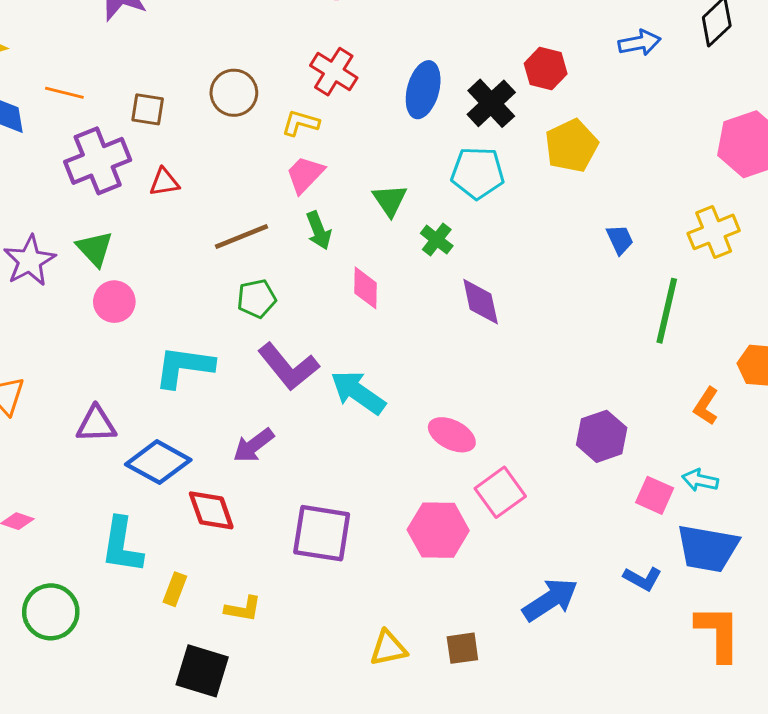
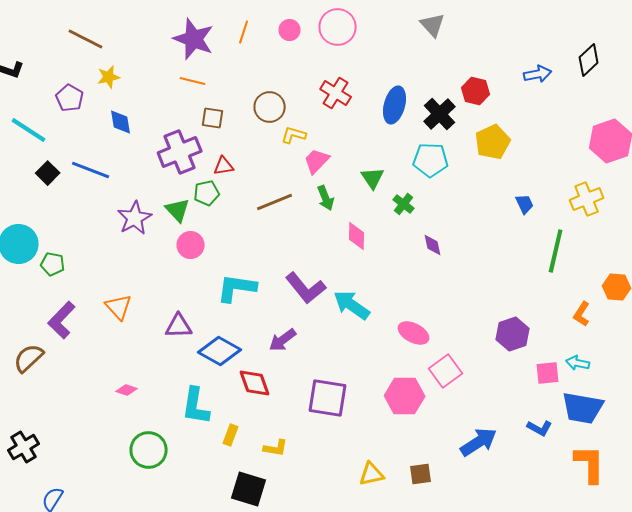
orange line: (64, 93) -> (193, 81), moved
yellow L-shape: (300, 123) -> (294, 135), moved
green pentagon: (257, 299) -> (207, 193), moved
purple diamond: (481, 302) -> (433, 245), size x0.7
pink square: (655, 495) -> (548, 373), turned -30

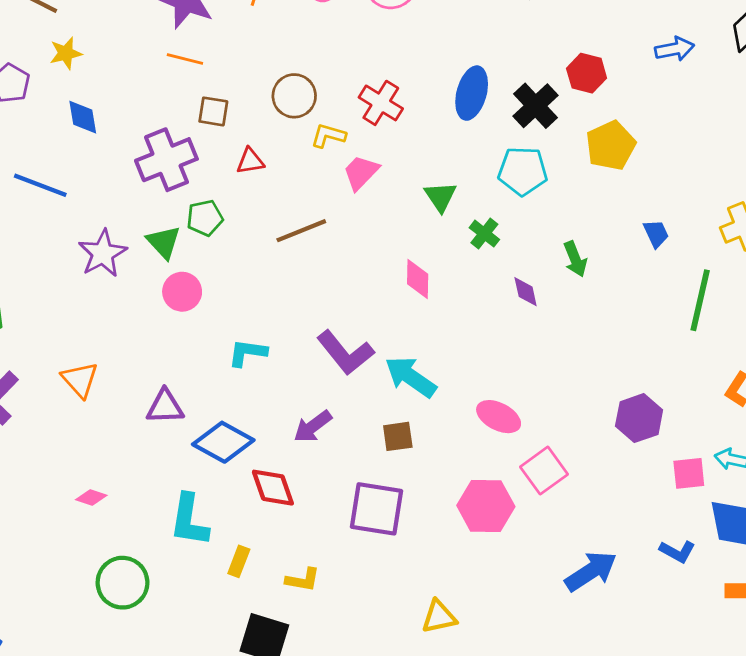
red cross: (336, 93) -> (381, 103), moved
red triangle: (224, 166) -> (250, 161), moved
green arrow: (326, 198) -> (575, 259), moved
cyan L-shape: (237, 288) -> (247, 353), size x0.7
brown square: (421, 474) -> (398, 436), moved

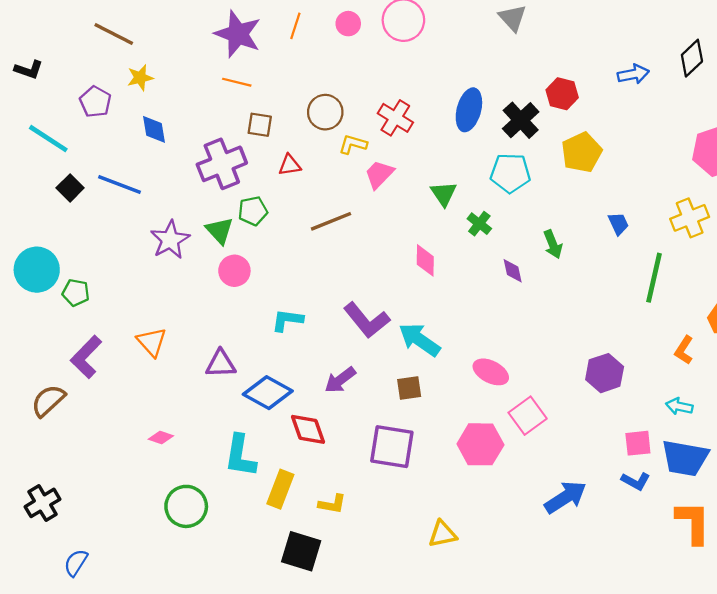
pink square: (689, 473) -> (638, 443), moved
yellow rectangle: (239, 561) -> (280, 489), size x1.5

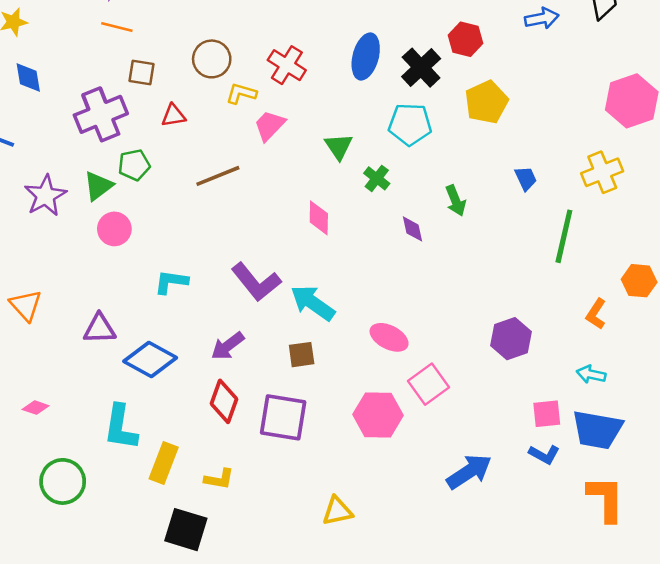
green triangle: (219, 231) -> (98, 186), turned 36
red diamond: (308, 429) -> (224, 401), moved, turned 39

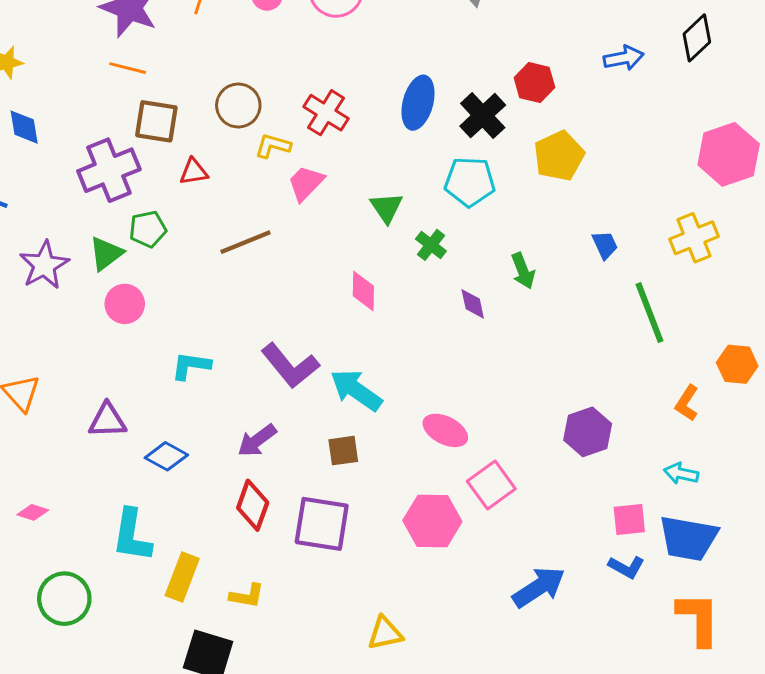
brown square: (141, 73) -> (156, 121), size x1.4
green line: (564, 236) -> (649, 313), turned -34
blue diamond: (150, 360) -> (166, 456), size x0.7

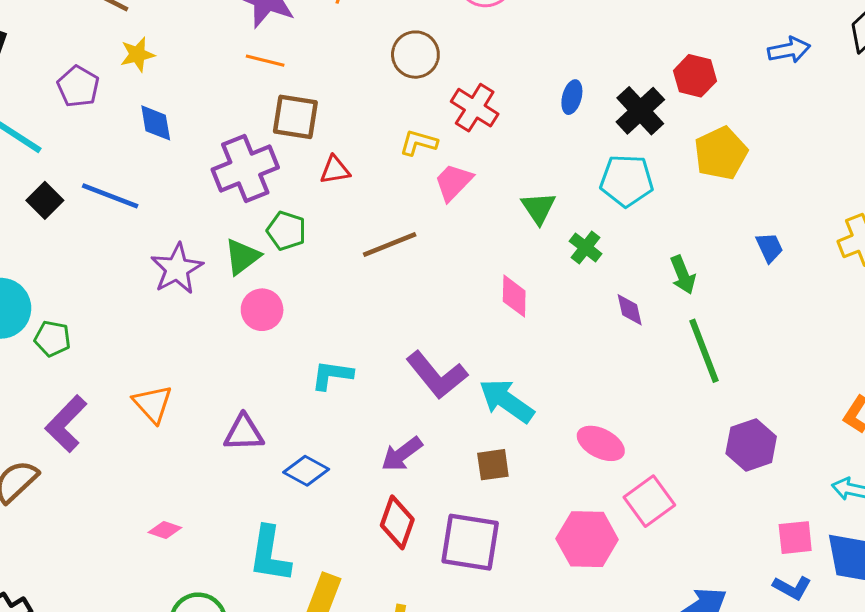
blue ellipse: (418, 103) -> (572, 97), size x0.6
brown circle: (238, 106) -> (415, 55), moved
green pentagon: (148, 229) -> (286, 231), turned 30
green line: (649, 313) -> (704, 351), moved

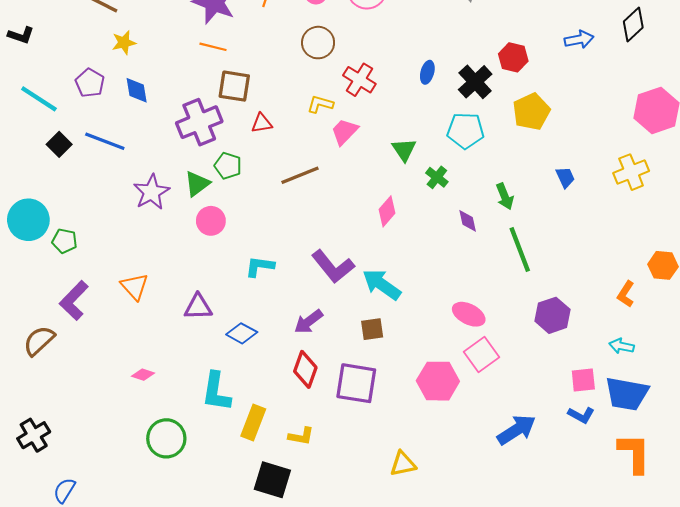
purple pentagon: (78, 86) -> (90, 83), moved
pink diamond: (514, 296) -> (387, 211), turned 40
pink ellipse: (601, 443) -> (469, 314), moved

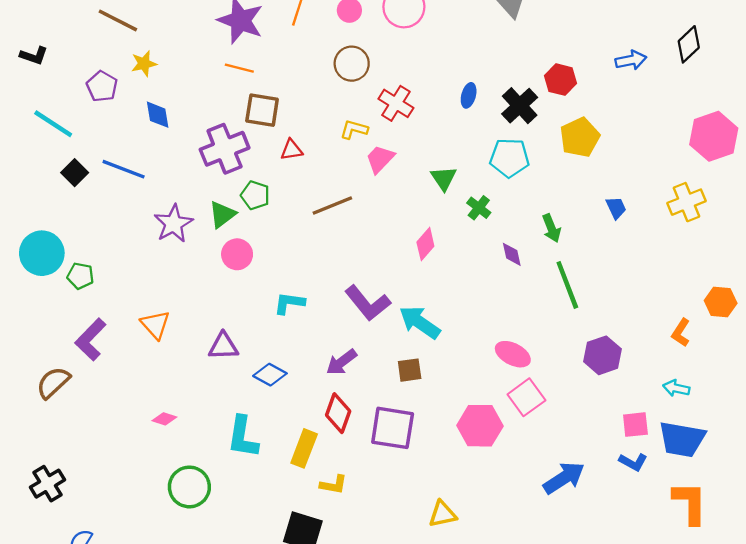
purple pentagon: (90, 83) -> (102, 86), moved
yellow rectangle: (253, 422) -> (304, 448), moved

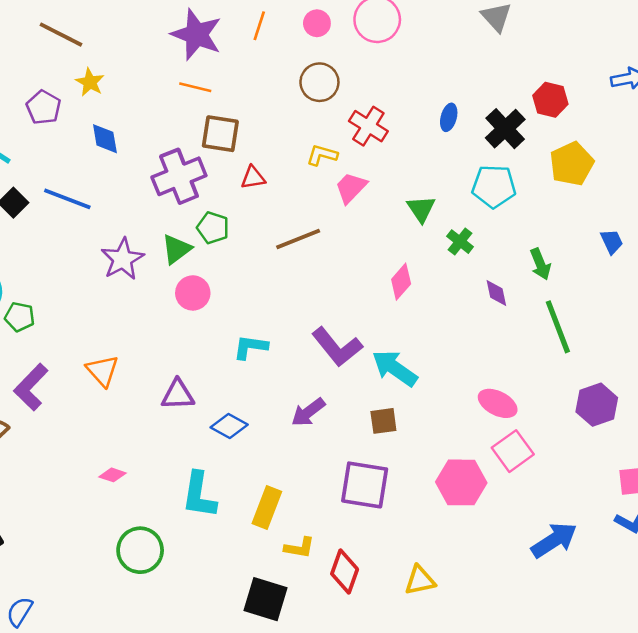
yellow star: (144, 64) -> (90, 82), turned -30
red diamond: (338, 413) -> (345, 572), moved

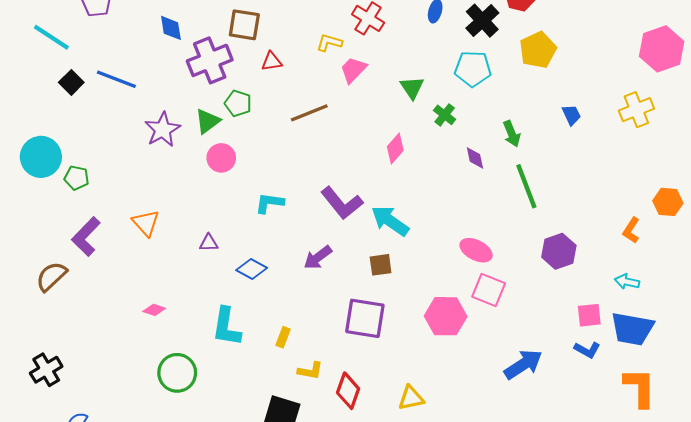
blue diamond: (105, 139) -> (171, 28), moved
purple triangle: (178, 395) -> (209, 243), size x0.7
pink square: (513, 451) -> (489, 290), turned -32
yellow rectangle: (267, 508) -> (283, 337), size x0.6

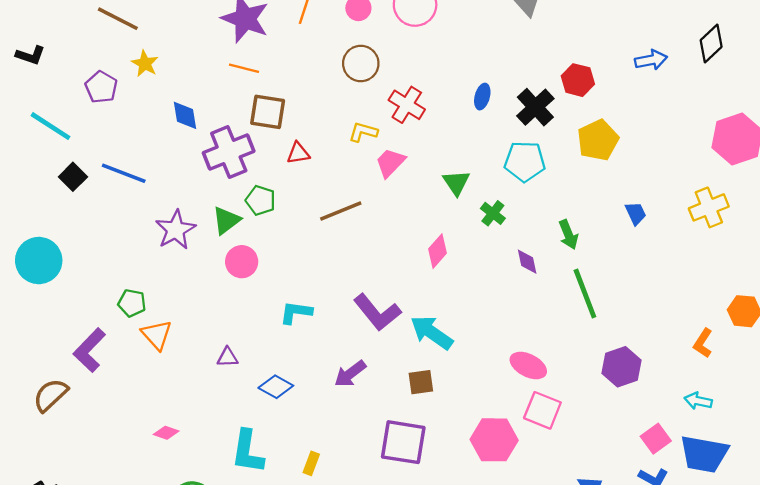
green pentagon: (77, 178) -> (132, 303), moved
pink square: (589, 315) -> (656, 439), turned -30

